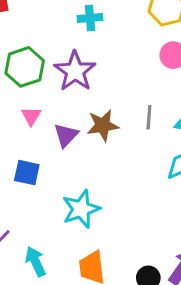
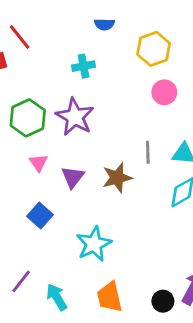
brown star: (103, 125) -> (117, 178), moved
blue square: (27, 173) -> (40, 215), turned 35

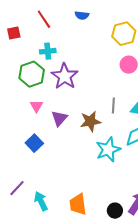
blue semicircle: (104, 24) -> (82, 15), moved
red line: (20, 37) -> (44, 19), moved
cyan cross: (84, 66) -> (48, 51), moved
cyan star: (94, 244) -> (108, 149), moved

